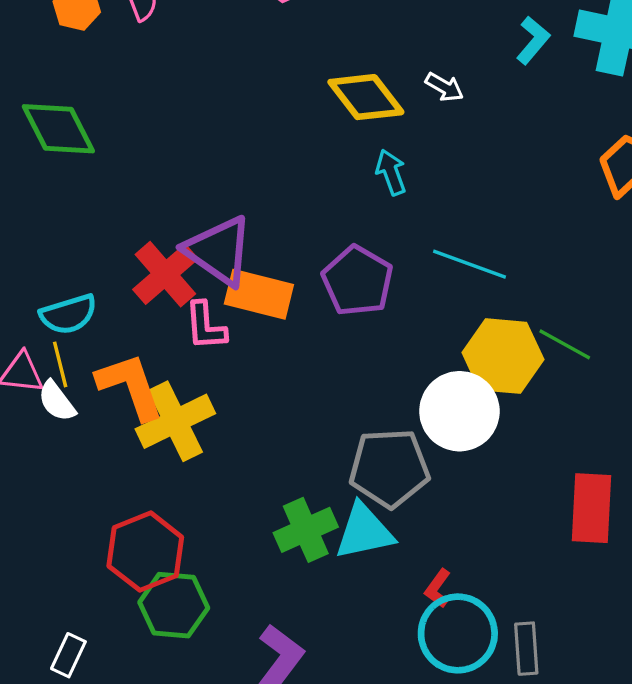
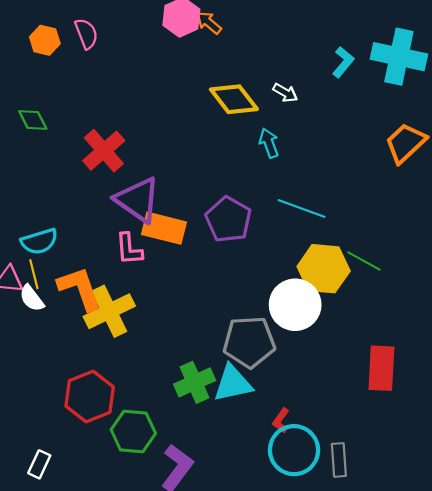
green diamond: (58, 129) -> (33, 120), size x0.6
cyan arrow: (391, 172) -> (269, 143), moved
red cross: (165, 274) -> (104, 151), moved
green hexagon: (174, 605) -> (133, 432), moved

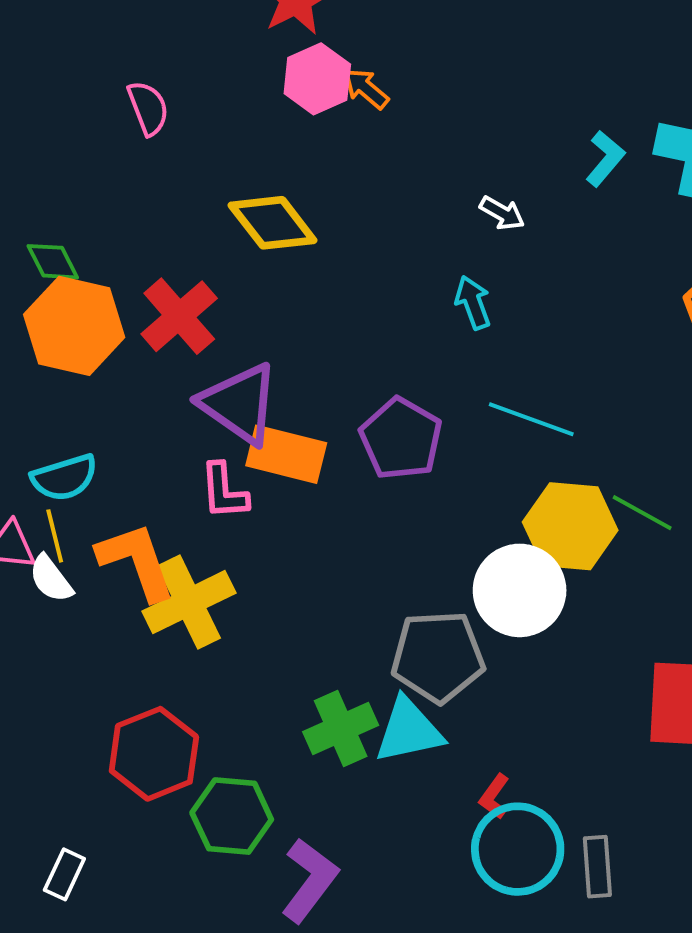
orange hexagon: (45, 40) -> (74, 326), moved, size x1.8
yellow diamond: (234, 99) -> (273, 223), moved

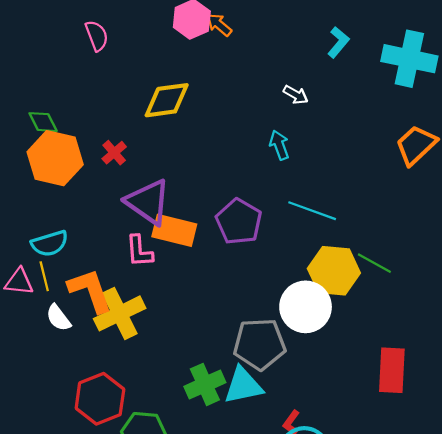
cyan L-shape: (605, 159) -> (338, 42), moved
yellow diamond: (273, 223) -> (167, 100), turned -60
red cross: (179, 316) -> (114, 153), size x0.6
white semicircle: (51, 579) -> (58, 318), moved

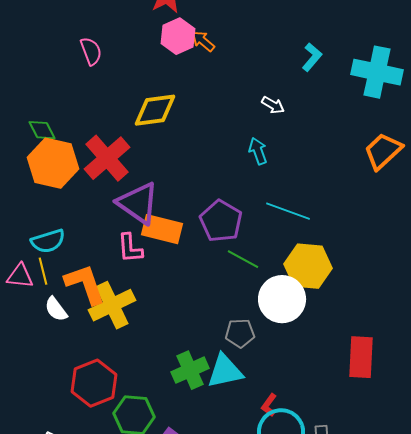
red cross: (114, 153) -> (107, 158), size x2.0
green line: (374, 263) -> (243, 259), moved
gray pentagon: (260, 344) -> (240, 333), size x0.6

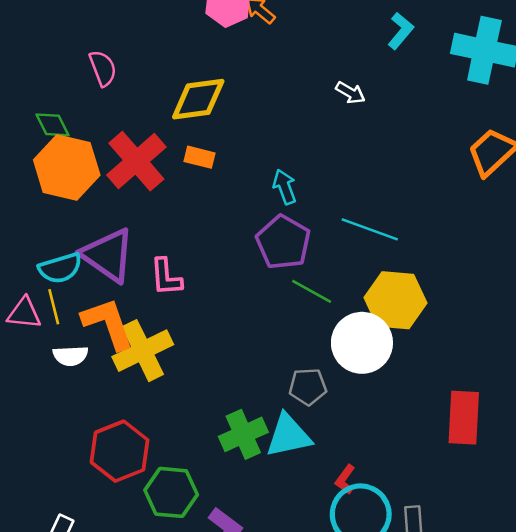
pink semicircle: (91, 51) -> (103, 68), moved
cyan arrow: (258, 151) -> (285, 187), moved
purple triangle: (138, 203) -> (108, 255), moved
orange rectangle: (162, 229) -> (199, 157), moved, size x0.6
white semicircle: (56, 309) -> (71, 356), turned -56

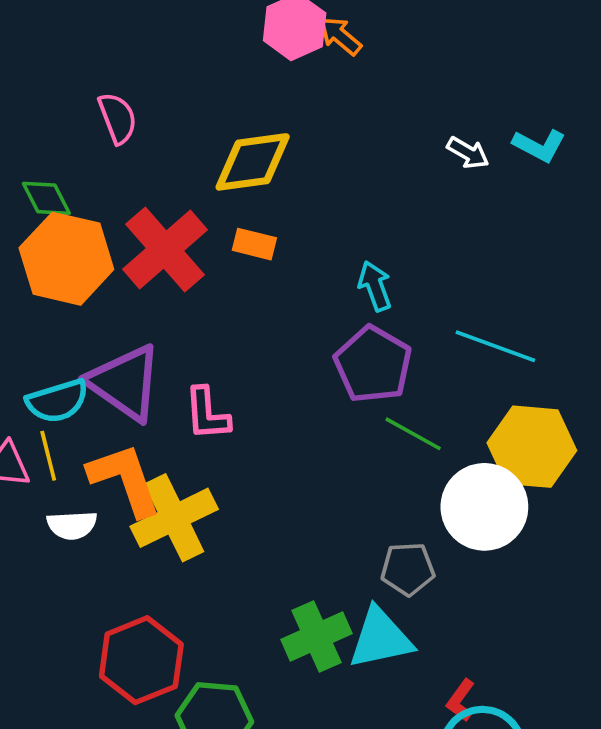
cyan L-shape: (401, 31) -> (539, 145), moved, turned 78

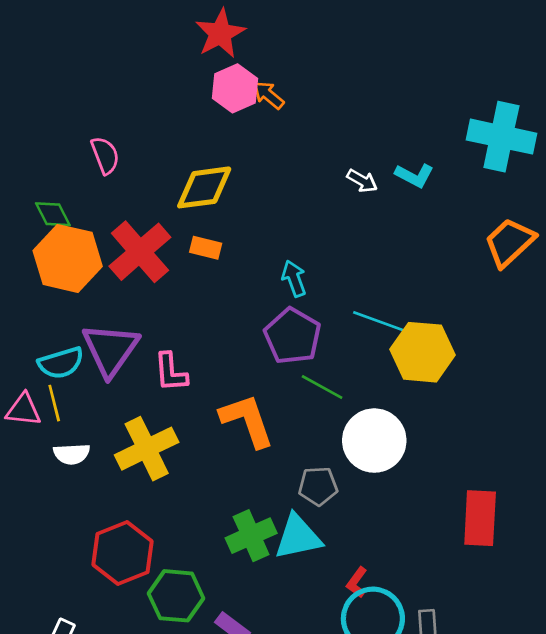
purple triangle: (125, 383) -> (110, 349), turned 30
yellow hexagon: (532, 447) -> (422, 352), moved
orange L-shape: (125, 479) -> (247, 420), moved

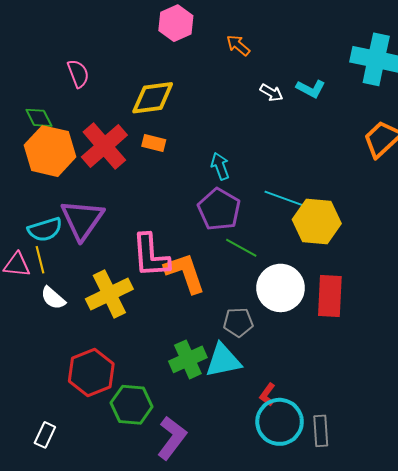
orange arrow: (268, 95) -> (238, 45), moved
pink L-shape: (171, 372) -> (151, 256), moved, size x1.5
white semicircle: (72, 454) -> (53, 298), turned 44
red rectangle: (480, 518) -> (330, 296), moved

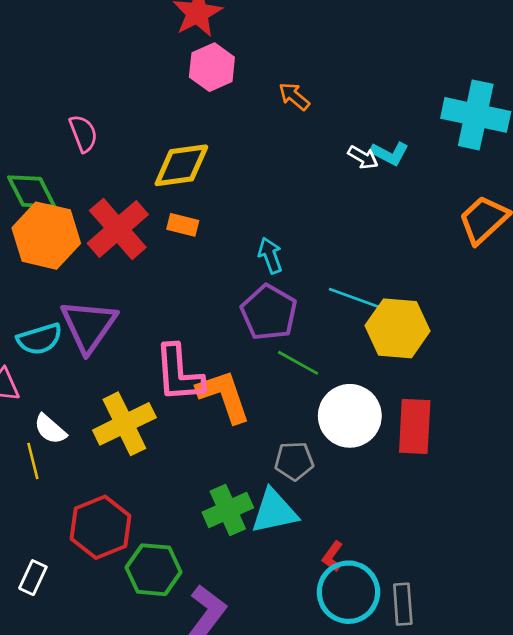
white arrow: (271, 93) -> (363, 157), moved
green diamond: (39, 118) -> (32, 192), size x1.4
yellow line: (40, 260) -> (33, 461), moved
white rectangle: (45, 435) -> (33, 578), moved

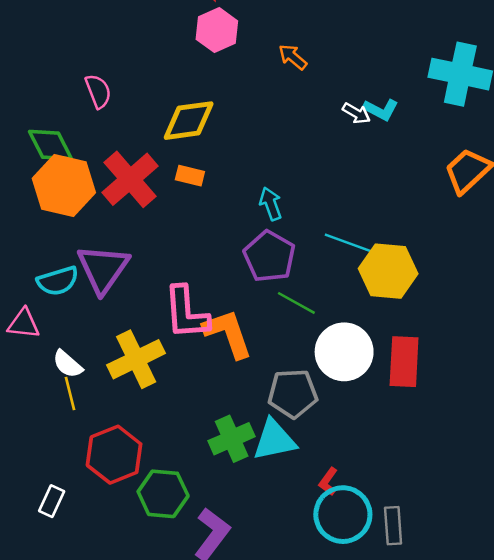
yellow line: (33, 461) -> (70, 393), moved
gray pentagon: (294, 461) -> (293, 393), size x1.4

